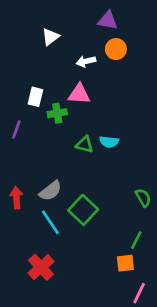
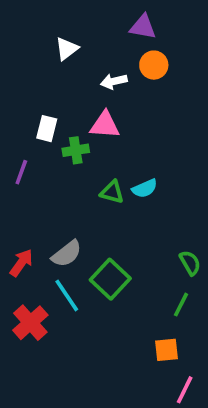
cyan semicircle: (109, 142) -> (145, 188), turned -30
red arrow: (16, 198) -> (21, 263), turned 40
green line: (136, 240) -> (181, 305), moved
red cross: (41, 267) -> (30, 323), moved

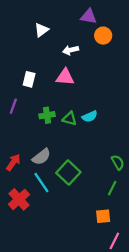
orange circle: (154, 65) -> (103, 36), moved
green cross: (76, 150) -> (47, 115), moved

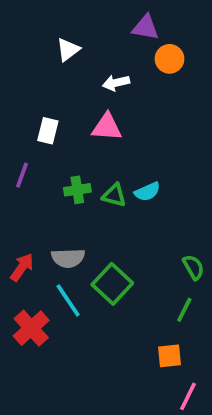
gray semicircle: (41, 157) -> (68, 258), turned 36

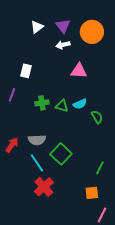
purple triangle: (146, 27) -> (63, 26), moved, turned 42
orange circle: (170, 59) -> (92, 32), size x1.5
pink triangle: (107, 127) -> (79, 71), moved
green semicircle: (193, 267) -> (97, 117), moved
red cross: (31, 328) -> (44, 187), moved

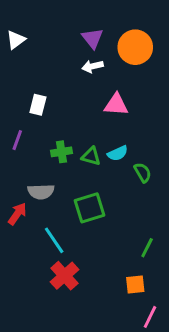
white triangle: (37, 27) -> (16, 40), moved
gray semicircle: (37, 140) -> (41, 192), moved
green square: (61, 154) -> (90, 208), moved, turned 30

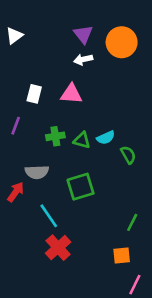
pink triangle: (116, 105) -> (71, 94), moved

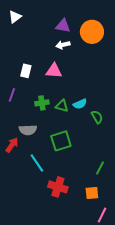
purple triangle: (83, 34) -> (63, 26), turned -42
white triangle: (14, 36) -> (15, 17), moved
red cross: (58, 248) -> (58, 187), moved, turned -30

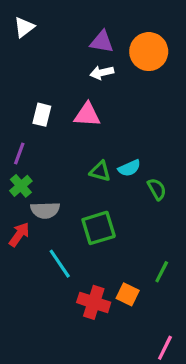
green cross: (42, 103) -> (21, 186), moved, turned -32
orange square: (92, 193) -> (128, 294), moved, turned 32

